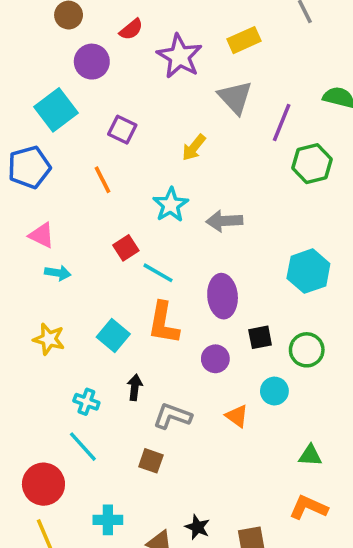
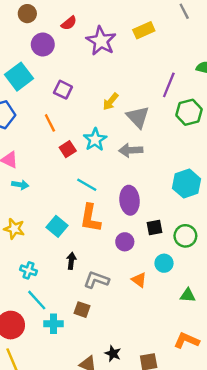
gray triangle: (235, 97) -> (138, 117), moved
red square: (126, 248) -> (68, 149), moved
cyan cross: (86, 402) -> (28, 270), moved
green triangle: (310, 455) -> (188, 295), moved
cyan cross: (108, 520) -> (53, 324), moved

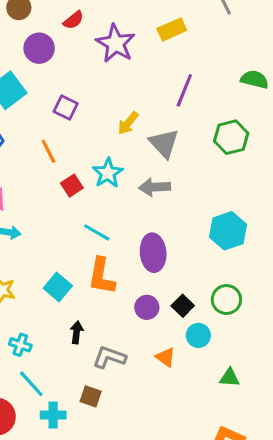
purple line: (169, 85) -> (184, 90), moved
black square: (154, 228) -> (183, 306), moved, turned -35

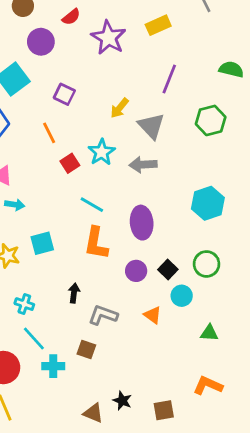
cyan square: (58, 287) -> (42, 243), moved, turned 35

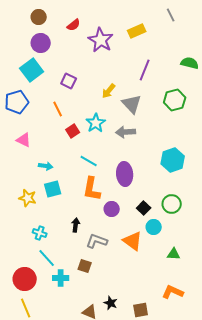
purple circle: (41, 42) -> (41, 43), moved
cyan arrow: (15, 205) -> (46, 166), moved
purple circle: (136, 271) -> (112, 209), moved
orange triangle: (153, 315) -> (133, 241), size x1.5

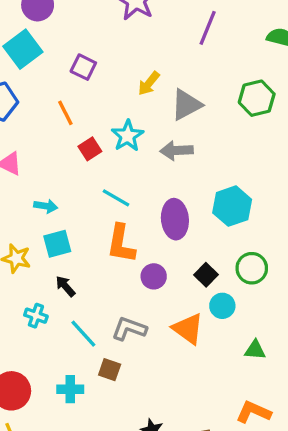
purple line: (145, 70) -> (208, 28), moved
gray triangle: (132, 104) -> (186, 105), turned 45
cyan hexagon: (173, 160) -> (232, 206), moved
black arrow: (76, 225) -> (65, 286), moved, turned -48
cyan line: (47, 258) -> (83, 334), moved

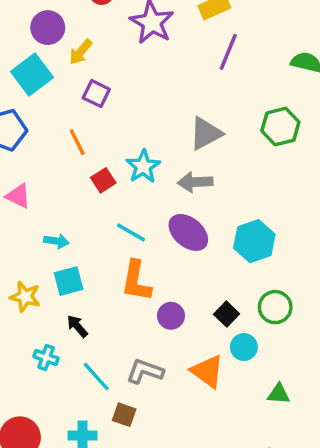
yellow arrow: (149, 83) -> (81, 52), moved
purple ellipse: (175, 219) -> (188, 232), moved, turned -45

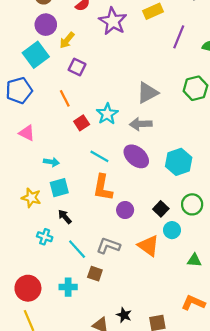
purple line: (228, 52) -> (179, 37), moved

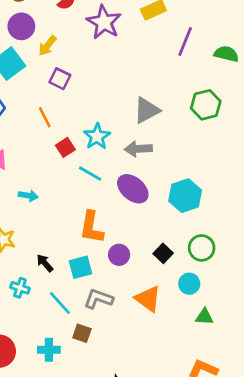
cyan line: (99, 156) -> (90, 174), moved
cyan square: (59, 188) -> (81, 267), moved
cyan circle: (172, 230) -> (189, 284), moved

